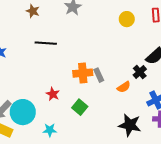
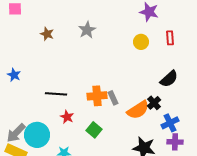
black line: (46, 43) -> (56, 94), moved
black cross: (140, 72) -> (154, 103), moved
orange semicircle: (124, 87) -> (138, 110), size x1.6

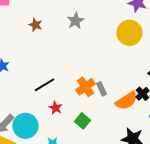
yellow circle: (141, 42) -> (129, 33), size x1.6
black line: (56, 94) -> (44, 85), turned -35
orange cross: (97, 96) -> (85, 87), turned -30

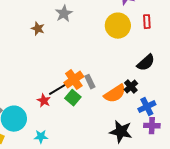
brown star: (35, 25) -> (38, 29), moved
black line: (44, 85) -> (59, 89), moved
green square: (82, 121) -> (73, 98), moved

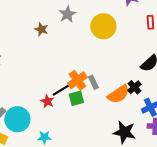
yellow circle: (118, 26) -> (103, 26), moved
green square: (73, 98) -> (76, 98), turned 35

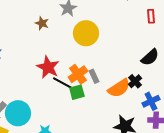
yellow circle: (103, 26) -> (86, 33), moved
black line: (62, 89) -> (63, 83), turned 60
red star: (47, 101) -> (48, 67), moved, size x1.6

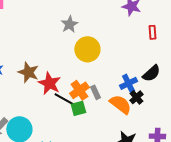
brown star: (42, 23) -> (28, 72), moved, size x1.5
orange semicircle: (119, 88) -> (120, 104), turned -110
blue cross: (151, 101) -> (128, 83), moved

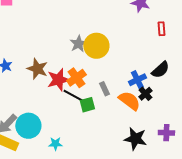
gray star: (69, 24) -> (78, 44), moved
red star: (49, 83) -> (58, 80), turned 30
orange cross: (79, 90) -> (76, 78), moved

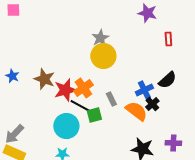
gray star: (78, 44) -> (100, 38), moved
cyan circle: (28, 126) -> (66, 126), moved

